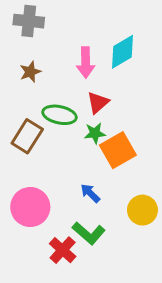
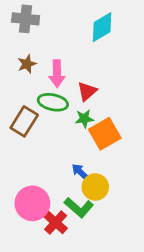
cyan diamond: (122, 52) -> (102, 27), moved
pink arrow: (86, 63) -> (57, 74), moved
pink circle: (30, 207) -> (32, 203), moved
yellow circle: (142, 210) -> (95, 187), moved

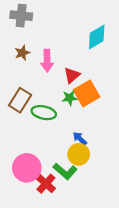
cyan diamond: (102, 27) -> (97, 37), moved
green ellipse: (53, 102) -> (44, 113), moved
orange square: (105, 134) -> (87, 93), moved
blue arrow: (80, 172) -> (80, 139), moved

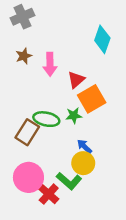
gray cross: (21, 16) -> (23, 17), turned -30
cyan diamond: (97, 37) -> (102, 39), turned -40
green star: (70, 98) -> (74, 116), moved
brown rectangle: (20, 100) -> (27, 132), moved

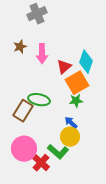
gray cross: (23, 17) -> (37, 14), moved
cyan diamond: (102, 39) -> (86, 62), moved
green star: (74, 116) -> (76, 101), moved

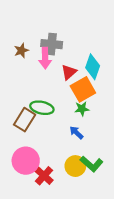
gray cross: (37, 14) -> (52, 44), moved, turned 30
yellow circle: (70, 137) -> (75, 166), moved
green L-shape: (58, 152) -> (92, 164), moved

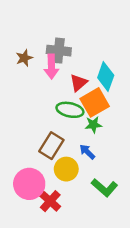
green ellipse: (42, 108) -> (70, 110), moved
brown rectangle: (25, 120) -> (51, 146), moved
yellow circle: (75, 166) -> (66, 169), moved

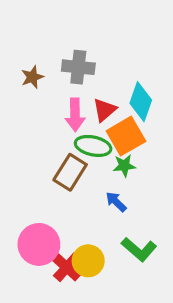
pink arrow: (51, 67) -> (75, 115), moved
brown rectangle: (51, 146) -> (70, 172), moved
yellow circle: (66, 169) -> (88, 261), moved

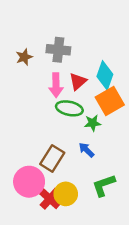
orange square: (126, 136) -> (110, 101), moved
brown rectangle: (70, 172) -> (52, 158), moved
green L-shape: (139, 249) -> (104, 185), turned 120

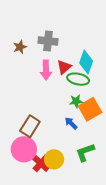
orange square: (110, 101) -> (90, 109), moved
green ellipse: (69, 108) -> (78, 79), moved
brown rectangle: (52, 158) -> (30, 126), moved

